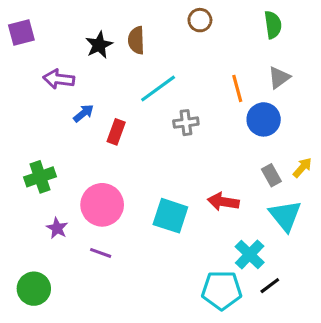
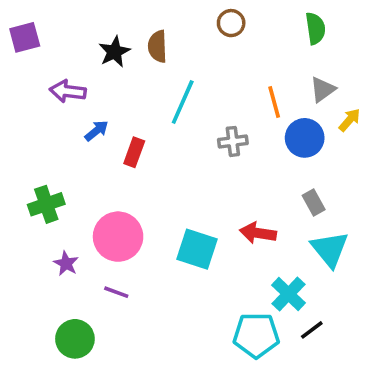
cyan line: (158, 88) -> (183, 102), turned -30
gray cross: (186, 123) -> (233, 141), moved
yellow arrow: (302, 168) -> (350, 120), moved
green circle: (34, 289) -> (75, 339), moved

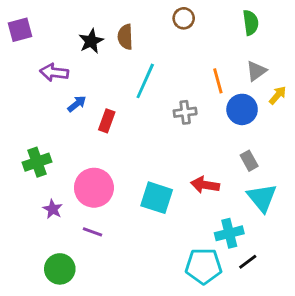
cyan cross: (288, 294) -> (229, 233), turned 32

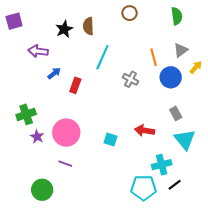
gray cross: (185, 112) -> (131, 79), turned 35
cyan square: (157, 198) -> (110, 140), size x0.6
purple star: (53, 209) -> (37, 137), moved

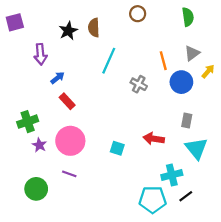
purple arrow: (38, 51) -> (40, 54), turned -102
red rectangle: (75, 85) -> (67, 101), moved, turned -63
gray rectangle: (176, 113) -> (187, 121), turned 40
green circle: (42, 190) -> (36, 189), moved

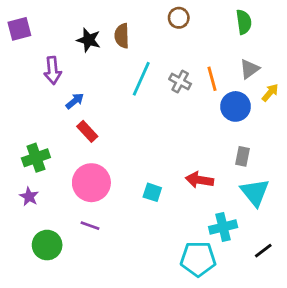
black star: (68, 31) -> (89, 40), turned -30
gray cross: (139, 84) -> (180, 82), moved
purple star: (39, 145) -> (29, 197), moved
black line: (186, 196) -> (263, 251), moved

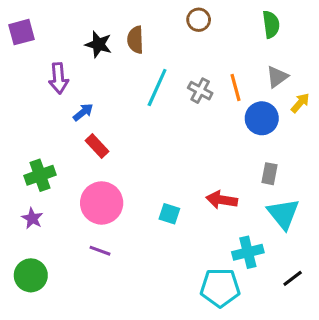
green circle: (47, 245) -> (31, 275), moved

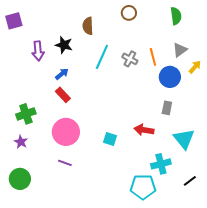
black star: (99, 44) -> (64, 45), moved
blue arrow: (83, 112) -> (62, 74), moved
gray rectangle: (269, 174) -> (167, 108), moved

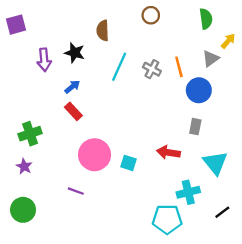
yellow arrow: (195, 67) -> (228, 41), moved
pink circle: (66, 132) -> (95, 155), moved

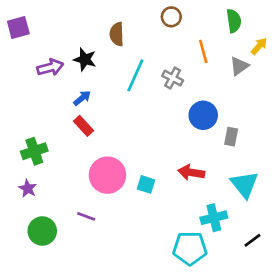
purple arrow: (44, 60) -> (50, 67), turned -100
orange line: (179, 67) -> (203, 51), moved
blue circle: (199, 90) -> (203, 115), moved
gray rectangle: (195, 127) -> (231, 137), moved
green circle: (23, 210) -> (42, 231), moved

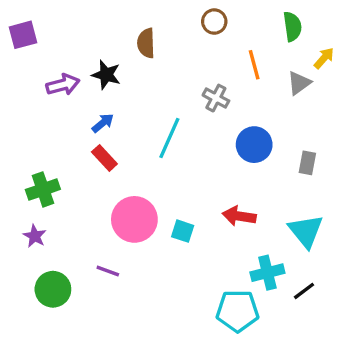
cyan line: (135, 75) -> (169, 138), moved
gray rectangle: (231, 137) -> (307, 163), moved
black line: (252, 240) -> (304, 291), moved

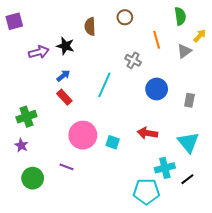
brown circle: (214, 22) -> (125, 17), moved

